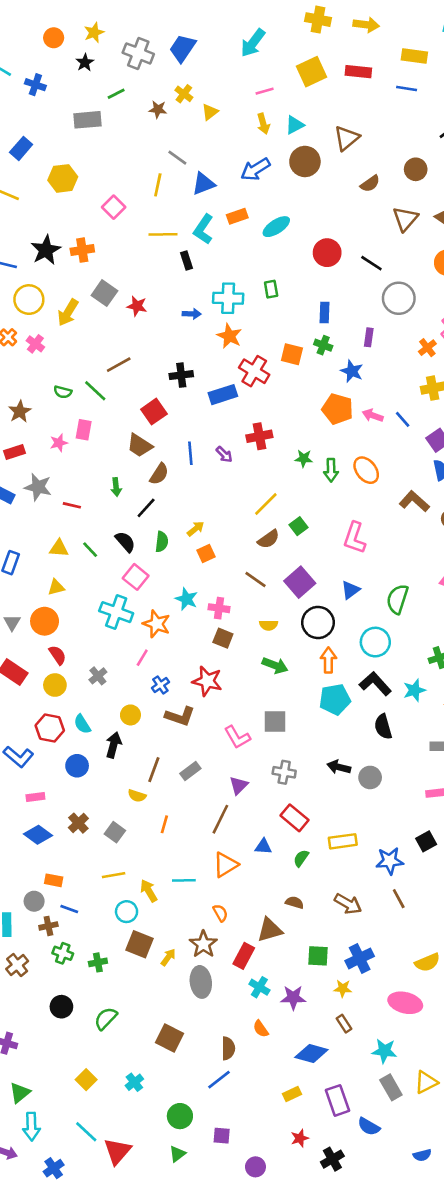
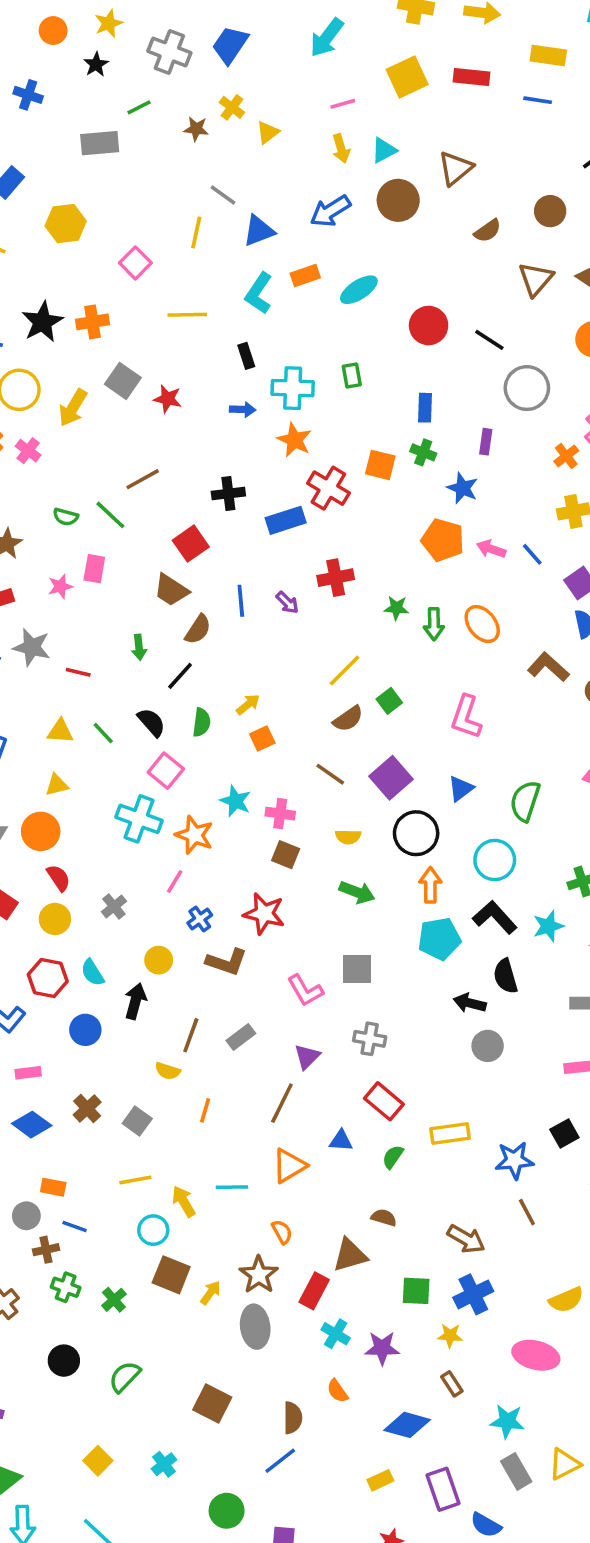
yellow line: (163, 234) -> (187, 315), moved
black rectangle: (186, 260) -> (246, 356), moved
black arrow: (339, 767) -> (470, 1003), moved
brown arrow: (348, 904) -> (466, 1239), moved
green cross: (98, 962) -> (114, 1300), turned -30

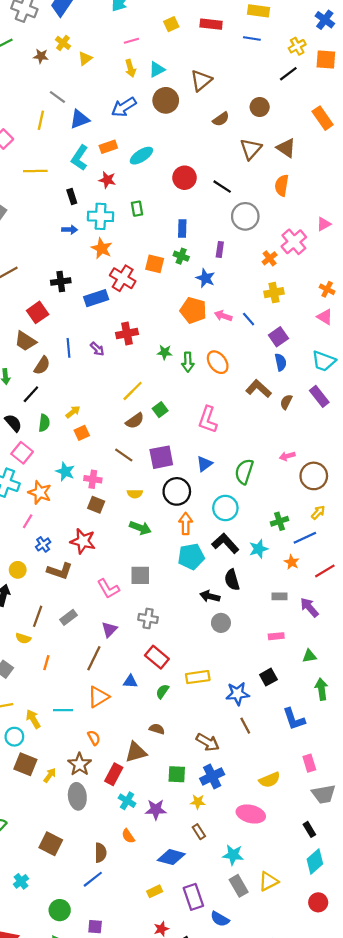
yellow square: (407, 77) -> (171, 24), size x0.6
red star: (168, 399) -> (107, 180), moved
purple square: (391, 778) -> (161, 457), turned 30

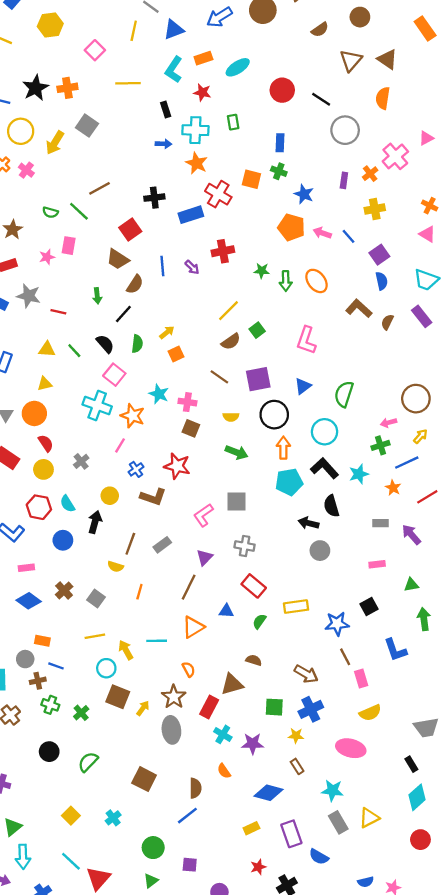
purple rectangle: (220, 249) -> (344, 180), moved
pink arrow: (287, 456) -> (388, 423), moved
pink L-shape: (108, 589) -> (203, 515), turned 85
pink rectangle: (309, 763) -> (361, 678), moved

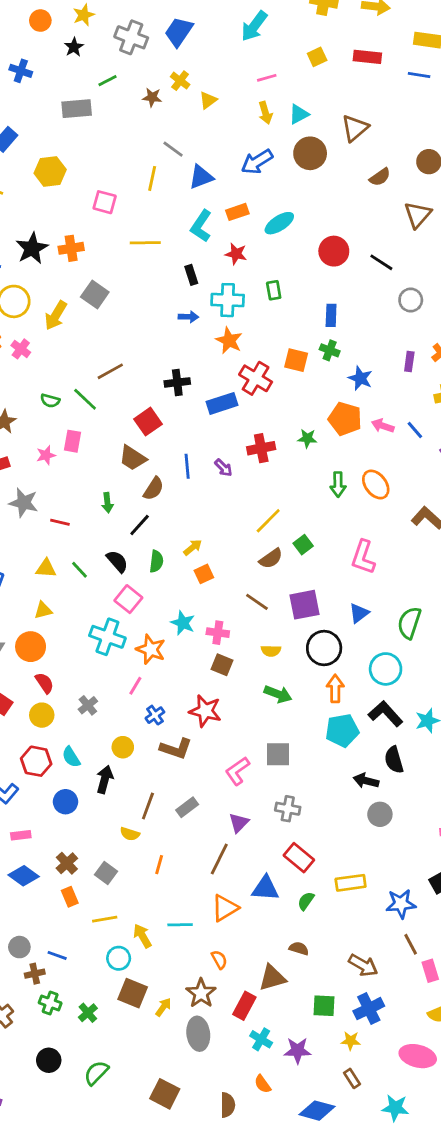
pink square: (95, 50) -> (105, 202), turned -30
gray circle: (345, 130) -> (411, 300), size x0.7
green star: (262, 271) -> (307, 438), moved
blue triangle: (226, 611) -> (265, 888), size x1.5
orange rectangle: (42, 641) -> (70, 897), moved, turned 56

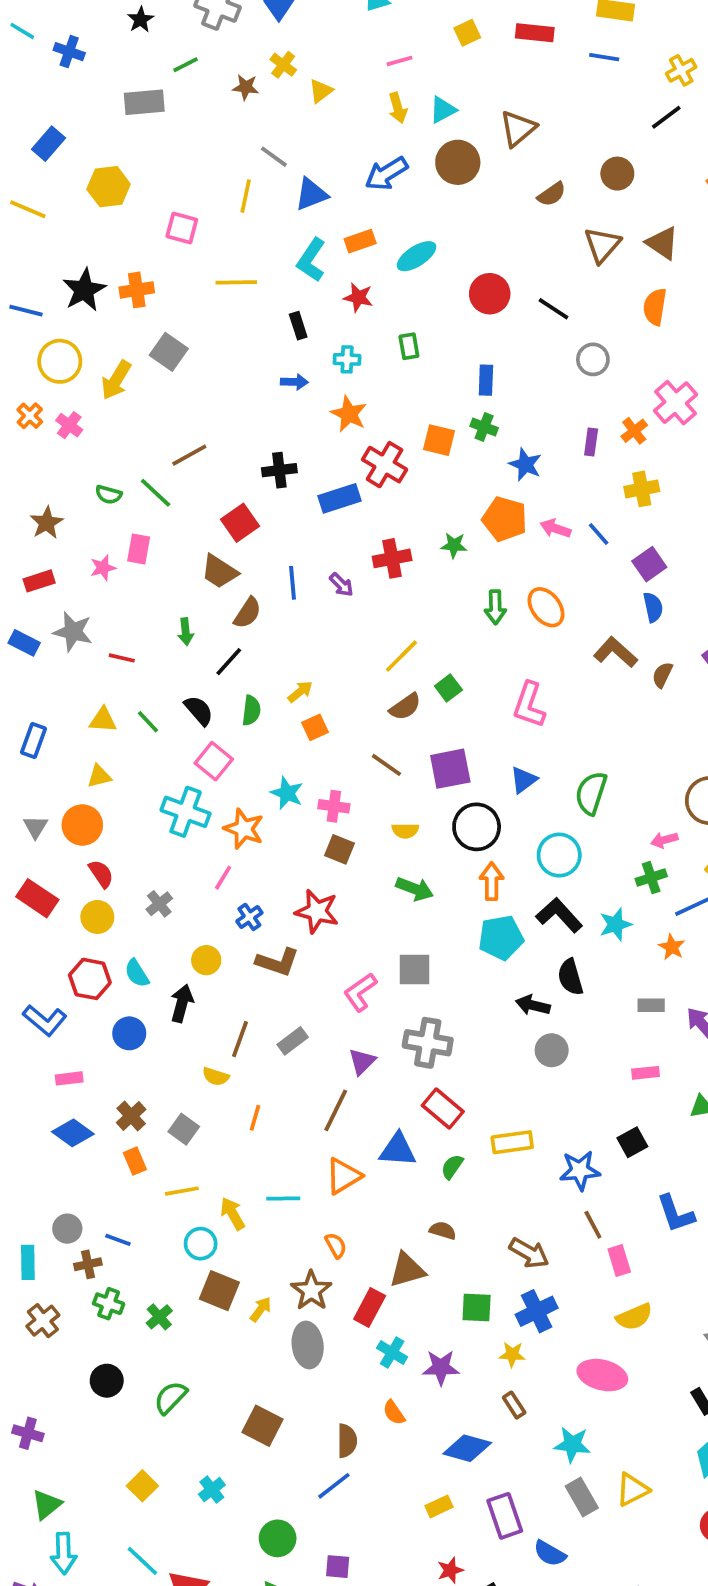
cyan cross: (228, 300) -> (347, 359), size x0.6
gray cross: (288, 809) -> (428, 1043), size x1.4

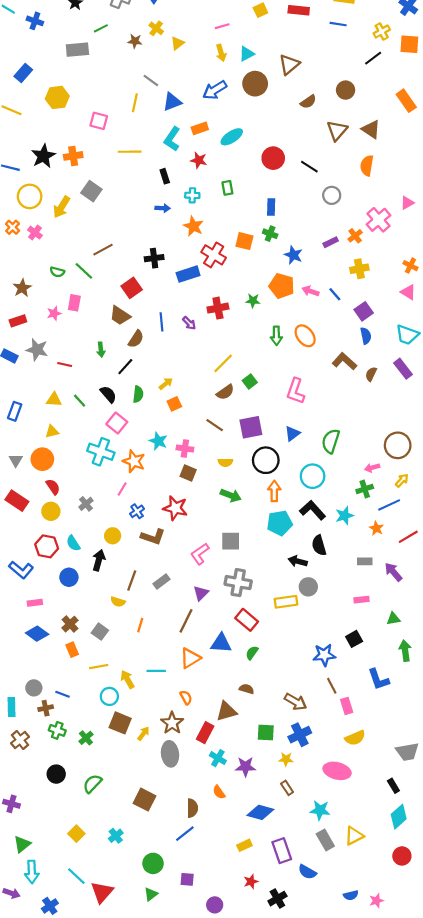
purple rectangle: (591, 442) -> (331, 242), turned 56
yellow rectangle: (512, 1142) -> (286, 602), moved

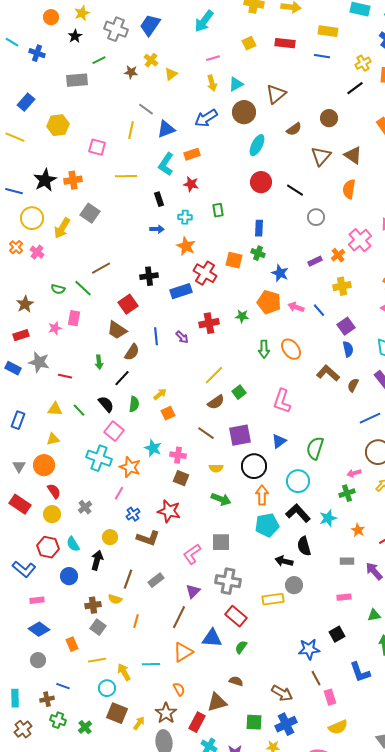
cyan ellipse: (232, 137) -> (257, 145), moved, turned -30
blue line: (389, 505) -> (370, 418), moved
brown cross: (70, 624) -> (93, 605), moved, turned 35
gray circle: (34, 688) -> (38, 660), moved

